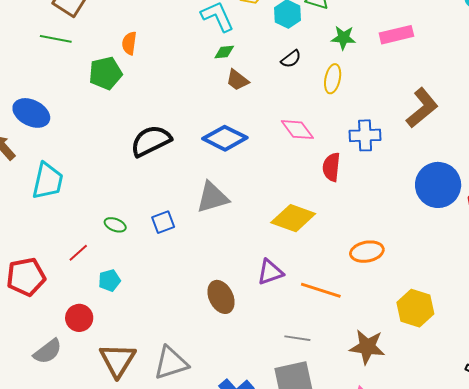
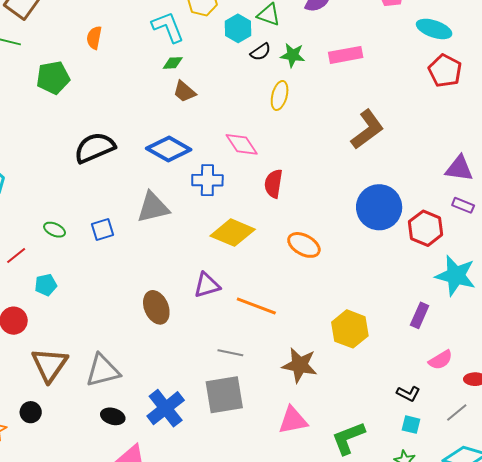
orange semicircle: (129, 43) -> (94, 38), moved
black semicircle: (291, 59) -> (261, 52), moved
blue cross: (365, 135) -> (207, 180), moved
orange ellipse: (367, 252) -> (304, 245), moved, turned 36

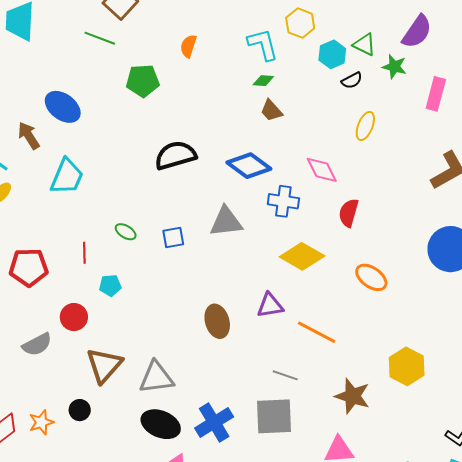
green star: (293, 55) -> (394, 67), moved
pink rectangle: (346, 55) -> (436, 94), turned -72
red line: (16, 256) -> (84, 253), turned -60
black ellipse: (113, 416) -> (161, 424), size x1.6

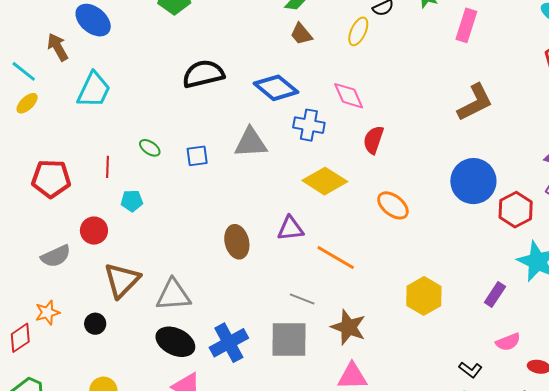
yellow ellipse: (365, 126) -> (358, 31), moved
brown star: (352, 396) -> (348, 327), moved
orange star: (41, 422) -> (47, 313), moved

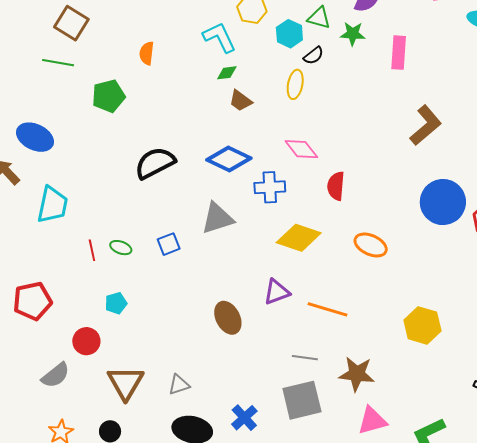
red line: (108, 167) -> (92, 250), moved
gray triangle: (173, 295) -> (179, 385), size x0.6
blue cross: (229, 343) -> (244, 418), size x0.7

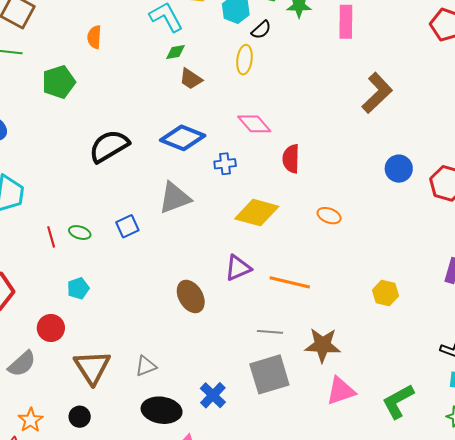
blue cross: (270, 187) -> (225, 164), size x0.7
blue circle: (443, 202) -> (399, 169), size x0.6
orange ellipse: (371, 245) -> (329, 216), size x0.7
yellow hexagon: (422, 325) -> (385, 293), size x0.7

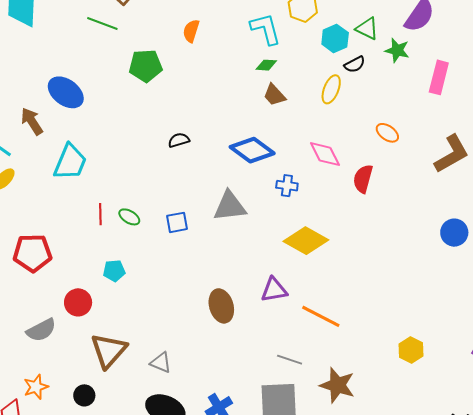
black semicircle: (109, 146) -> (179, 140), size x0.5
red semicircle: (291, 159) -> (363, 179), moved
orange ellipse: (329, 216) -> (387, 133), moved
gray triangle: (146, 366) -> (161, 362), turned 30

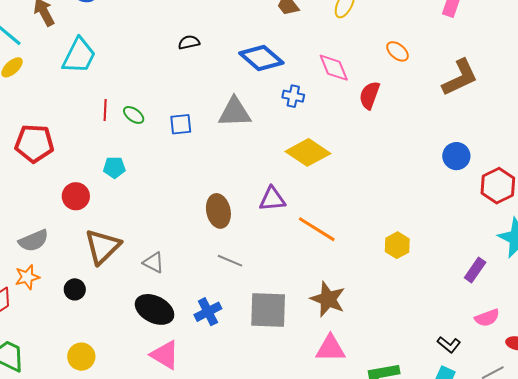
gray semicircle: (41, 330) -> (34, 241), moved
yellow hexagon: (411, 350) -> (397, 245), moved
gray line: (290, 360) -> (230, 261), moved

